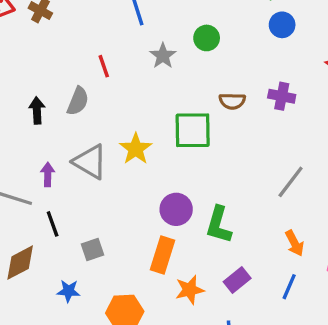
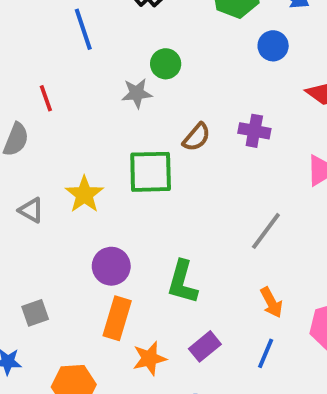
blue circle: (282, 25) -> (273, 46), moved
gray star: (163, 56) -> (137, 93), moved, turned 30
brown semicircle: (232, 101) -> (197, 137), turned -50
gray triangle: (90, 162) -> (31, 210), size x0.6
purple circle: (176, 209) -> (111, 266), moved

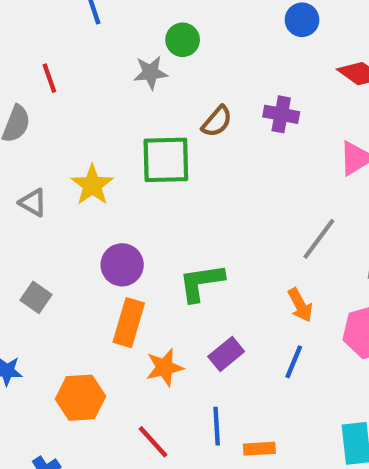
gray line: (266, 231) -> (319, 239), moved
green L-shape: (182, 282) -> (201, 282), turned 66
gray square: (35, 313) -> (36, 297), moved, turned -36

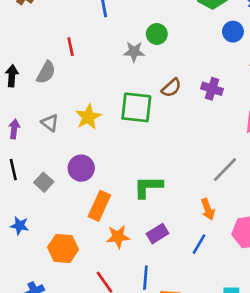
purple circle: (122, 265) -> (81, 168), moved

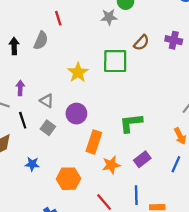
gray triangle: (50, 123) -> (47, 101), moved

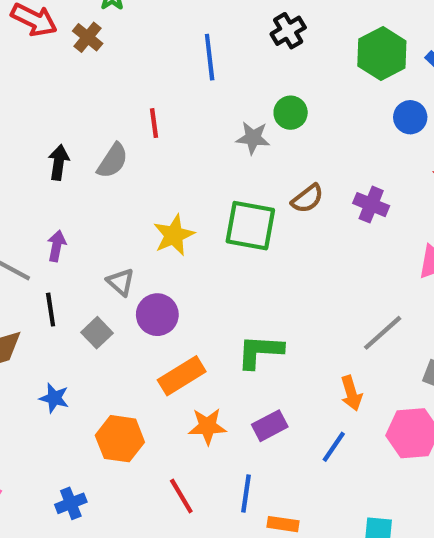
gray triangle: (47, 101) -> (121, 282), moved
orange rectangle: (94, 142) -> (182, 376), turned 30

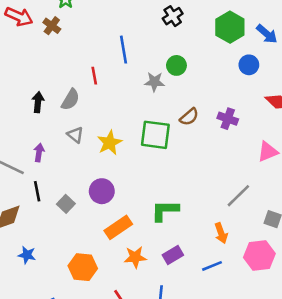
blue line: (210, 57) -> (124, 50), moved
gray triangle: (121, 282) -> (75, 135), moved
blue star: (54, 398) -> (27, 255), moved
blue line: (334, 447) -> (212, 266), turned 36

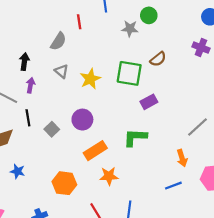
black arrow: (38, 102) -> (24, 62), moved
purple cross: (228, 119) -> (201, 48), moved
purple rectangle: (173, 255) -> (149, 102), moved

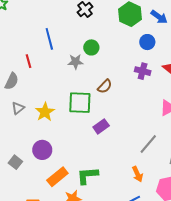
gray triangle: (62, 71) -> (18, 108), turned 48
green L-shape: (135, 137) -> (87, 176), moved

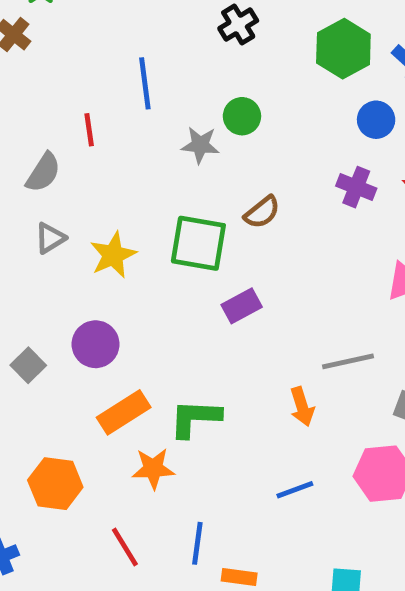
gray line: (148, 144) -> (348, 361), turned 30
orange arrow: (137, 174) -> (302, 407), moved

